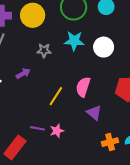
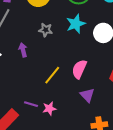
cyan star: (74, 41) -> (76, 24), turned -30
purple arrow: (23, 74) -> (23, 50), turned -80

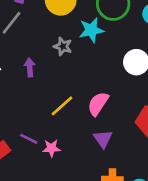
cyan star: (76, 24) -> (91, 30), moved

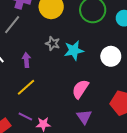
cyan star: (91, 30) -> (74, 50), moved
yellow line: (62, 106) -> (26, 87), moved

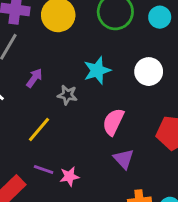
gray star: (53, 44) -> (67, 95), moved
purple arrow: (26, 60) -> (34, 78), moved, turned 48

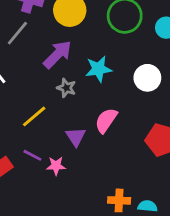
purple arrow: (34, 78) -> (57, 54), moved, size x1.6
purple triangle: (124, 159) -> (76, 137), moved

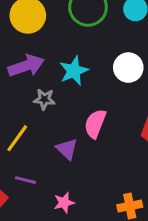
purple arrow: (57, 54) -> (26, 66), turned 40
pink star: (56, 166) -> (64, 203), moved

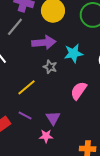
purple triangle: (67, 149) -> (53, 118), moved

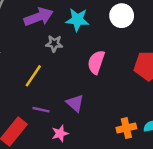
cyan star: (73, 53) -> (77, 20), turned 30
pink star: (46, 136) -> (60, 133), moved

